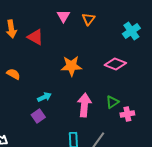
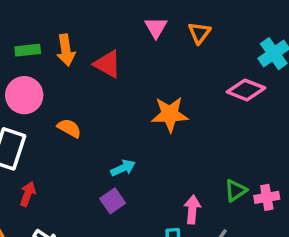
pink diamond: (115, 64) -> (246, 90), moved
green triangle: (112, 102) -> (236, 190), moved
pink arrow: (84, 105) -> (192, 210), moved, size x0.7

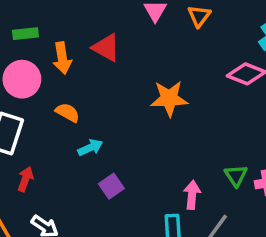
orange arrow: (66, 50) -> (62, 58), moved
cyan arrow: (123, 168) -> (90, 148), moved
green triangle: (236, 190) -> (236, 176), turned -30

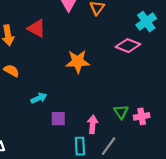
cyan arrow: (90, 148) -> (39, 98), moved
purple square: (111, 186) -> (58, 119), moved, turned 35

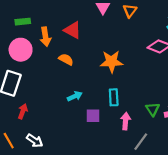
orange semicircle: (11, 71) -> (66, 59), moved
cyan rectangle: (80, 146) -> (114, 97), moved

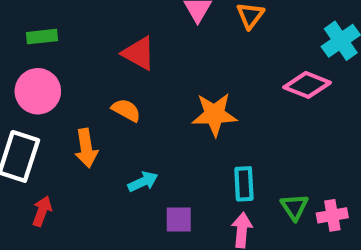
orange arrow: (45, 37) -> (86, 148), moved
cyan rectangle: (114, 97) -> (244, 184), moved

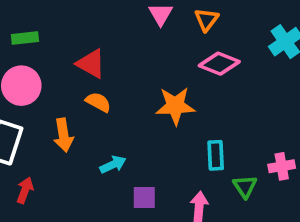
red triangle: (139, 53) -> (91, 64), moved
pink diamond: (307, 85) -> (219, 64), moved
cyan rectangle: (244, 184) -> (216, 155), moved
pink cross: (332, 215) -> (282, 166), moved

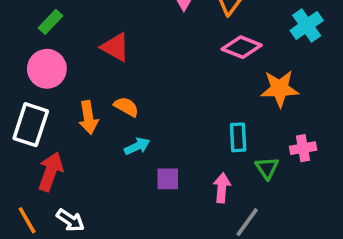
green rectangle: (25, 38) -> (51, 22), turned -40
orange semicircle: (98, 102) -> (126, 107), moved
orange star: (175, 106) -> (280, 89), moved
red arrow: (25, 190) -> (51, 172), size x1.5

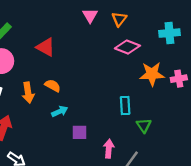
cyan cross: (307, 25) -> (169, 33), turned 30
pink cross: (303, 148) -> (179, 79), moved
pink arrow: (222, 188) -> (109, 149), moved

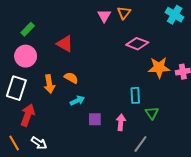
orange triangle: (119, 19) -> (124, 13), moved
cyan cross: (169, 33) -> (175, 15), moved, turned 36
pink arrow: (109, 149) -> (121, 122), moved

